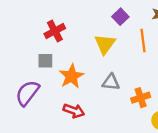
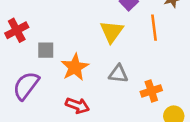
red cross: (55, 31) -> (17, 30), moved

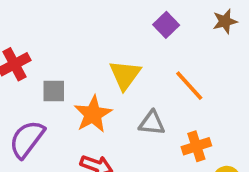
orange line: (154, 28) -> (189, 86), moved, turned -35
yellow triangle: (112, 32) -> (125, 75), moved

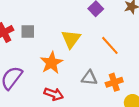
gray square: (54, 91) -> (28, 31), moved
gray triangle: (152, 123) -> (89, 78), moved

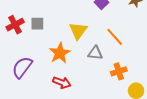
gray triangle: (89, 78) -> (95, 53), moved

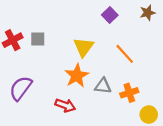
orange star: (60, 53) -> (77, 76), moved
gray triangle: (95, 53) -> (103, 86), moved

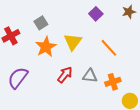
gray square: (38, 39) -> (41, 23), moved, turned -32
orange star: (77, 76) -> (46, 47), moved
red arrow: (65, 105) -> (65, 75), moved, turned -72

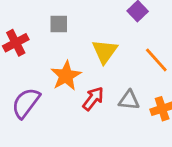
gray square: (41, 23) -> (59, 24), turned 32
orange star: (46, 47) -> (66, 76), moved

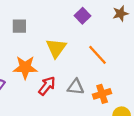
orange star: (66, 76) -> (25, 67), turned 30

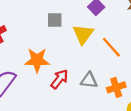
gray square: (19, 26) -> (55, 20), moved
yellow triangle: (56, 48) -> (83, 34), moved

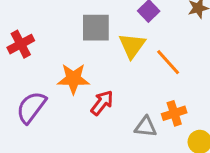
gray square: (55, 20) -> (96, 28), size x1.5
gray triangle: (89, 80) -> (146, 127), moved

